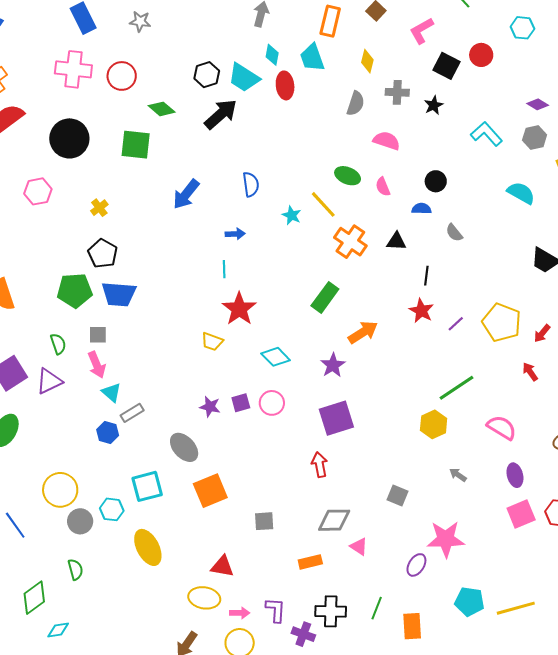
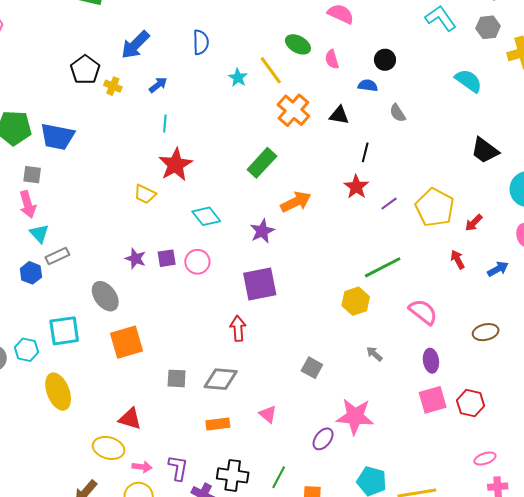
yellow cross: (99, 208) -> (113, 86), moved, turned -36
blue arrow: (235, 234) -> (158, 85), moved, turned -42
black pentagon: (103, 254) -> (85, 70), moved
gray diamond: (334, 520) -> (221, 379), moved

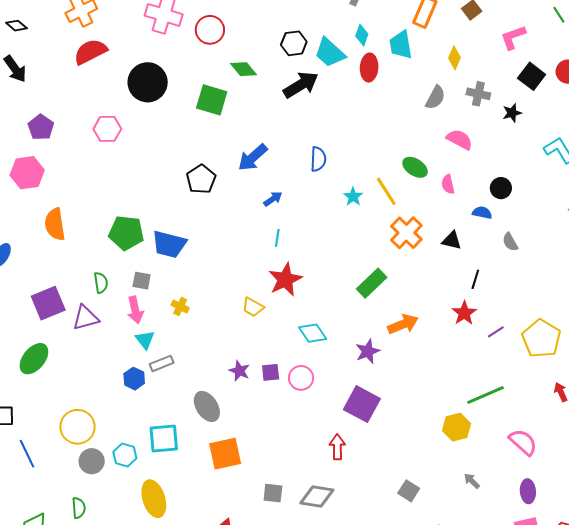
yellow cross: (113, 86) -> (180, 306), moved
purple square: (260, 284) -> (362, 404), turned 36

